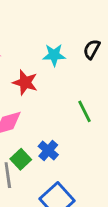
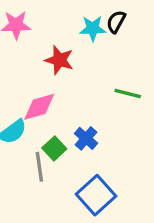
black semicircle: (92, 49) -> (116, 22), moved
green line: (84, 111) -> (128, 93), turned -50

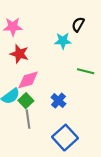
cyan star: (93, 28) -> (63, 41), moved
red star: (59, 60) -> (19, 54), moved
green square: (54, 148) -> (26, 101), moved

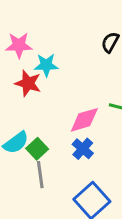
cyan star: (63, 41) -> (46, 65), moved
pink diamond: (28, 80) -> (84, 120), moved

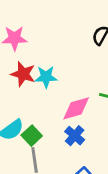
cyan star: (46, 65) -> (46, 77), moved

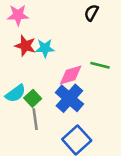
blue cross: (75, 136) -> (69, 98), size x1.6

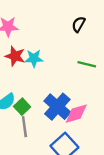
green line: (100, 65) -> (87, 64), moved
pink diamond: (71, 75) -> (76, 114), moved

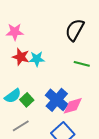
black semicircle: (79, 24) -> (75, 30), size x1.6
gray line: (24, 127) -> (21, 126), moved, turned 66

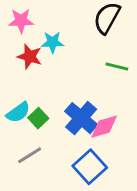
cyan star: (37, 59) -> (53, 42), moved

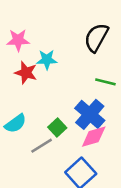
green square: (38, 118) -> (57, 127), moved
blue cross: (81, 118) -> (90, 114), moved
gray line: (30, 155) -> (42, 146), moved

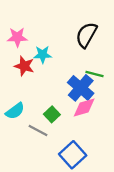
blue cross: (90, 114) -> (81, 88), moved
pink diamond: (94, 137) -> (84, 107), moved
gray line: (42, 146) -> (38, 131), turned 60

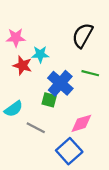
blue cross: (81, 88) -> (60, 83), moved
pink diamond: (84, 107) -> (81, 123), moved
green square: (52, 114) -> (49, 100), moved, turned -32

